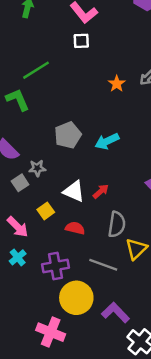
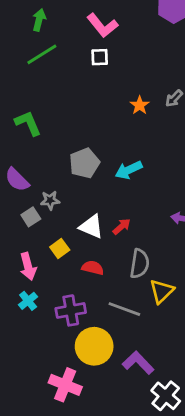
green line: (36, 70) -> (42, 54), moved
pink arrow: (18, 227) -> (28, 266), turned 30

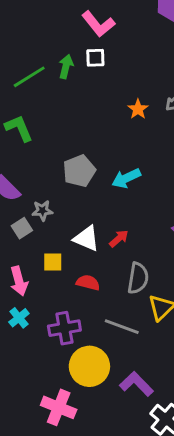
green arrow: (39, 20) -> (66, 67), moved
green line: (42, 54) -> (29, 77), moved
yellow square: (60, 249) -> (53, 262), turned 36

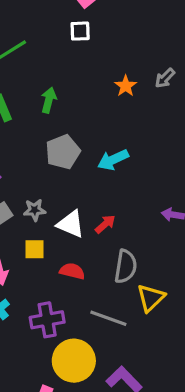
green arrow: (66, 67) -> (49, 100), moved
gray star: (42, 211) -> (35, 210), moved

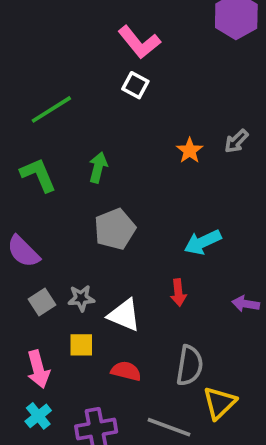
white square: (80, 31) -> (135, 85), turned 30
cyan arrow: (113, 160) -> (203, 242), moved
red arrow: (105, 224) -> (178, 293), moved, turned 125

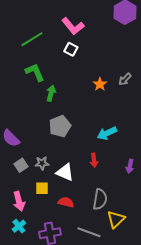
green line: (51, 109) -> (32, 39), moved
green L-shape: (38, 175) -> (35, 72), moved
purple arrow: (246, 304) -> (130, 166), turned -88

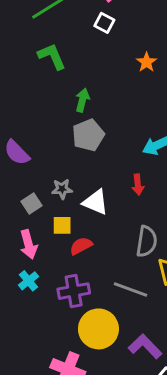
orange star: (100, 84) -> (147, 62), moved
green arrow: (51, 93) -> (82, 100), moved
gray square: (21, 165) -> (31, 204), moved
red semicircle: (66, 202) -> (81, 246), moved, turned -42

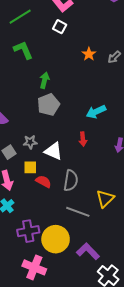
gray semicircle: (147, 241) -> (71, 180), moved
red semicircle: (81, 246) -> (43, 181), turned 56
purple cross: (74, 291) -> (28, 231), moved

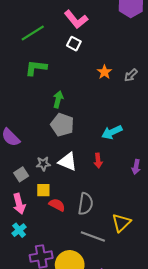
green L-shape: (23, 50) -> (36, 68), turned -60
gray pentagon: (48, 105) -> (62, 125), turned -30
white triangle: (54, 151) -> (68, 162), moved

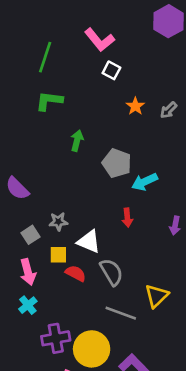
green line: (33, 33) -> (45, 57), turned -40
white square: (74, 44) -> (111, 70), moved
gray pentagon: (62, 125) -> (117, 163), moved
white triangle: (68, 162) -> (89, 241), moved
gray semicircle: (85, 204) -> (111, 272), turned -40

